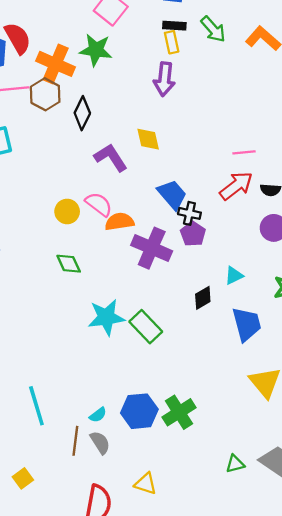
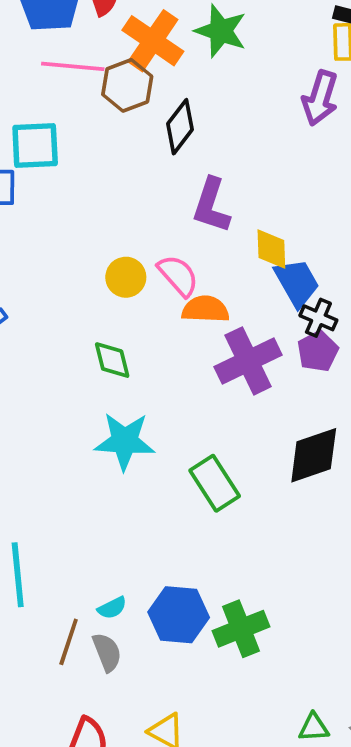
yellow diamond: (148, 139) -> (271, 249), moved
purple L-shape: (111, 158) -> (211, 205), turned -140
purple cross: (152, 248) -> (248, 361), turned 30
black diamond: (203, 298) -> (314, 455), size x1.6
cyan star: (106, 317) -> (125, 441), moved

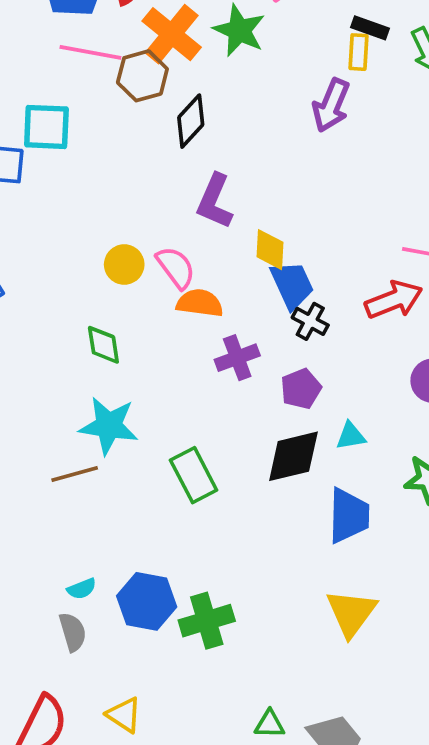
purple pentagon: (318, 351) -> (301, 389), moved
purple cross: (248, 361) -> (237, 358), size x0.7
brown line: (69, 642) -> (75, 474), moved, turned 51

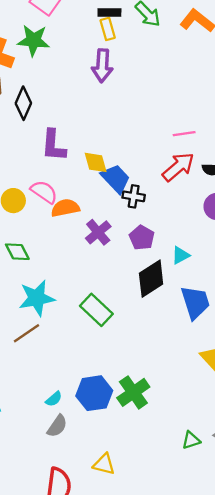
gray semicircle: (73, 632) -> (57, 426), turned 70

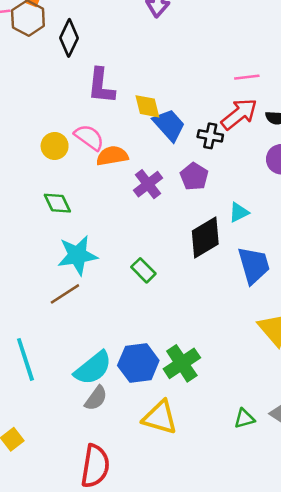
black cross: (134, 196) -> (210, 136), moved
purple pentagon: (142, 238) -> (194, 176), moved
green rectangle: (96, 310) -> (143, 270), size x0.7
cyan semicircle: (54, 399) -> (93, 368), size x2.0
yellow triangle: (104, 464) -> (160, 417), moved, size x1.4

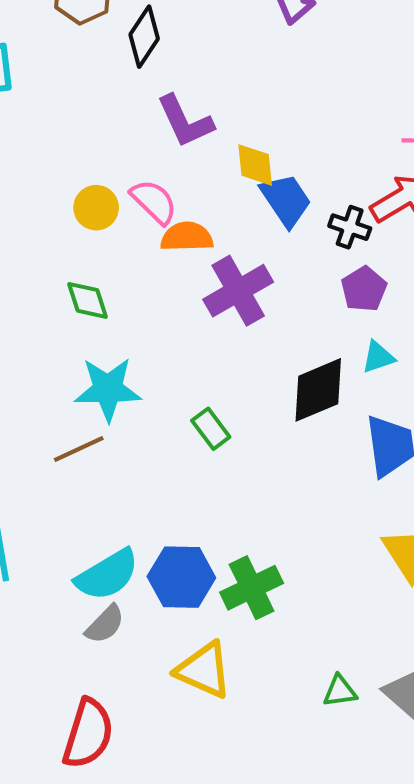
purple L-shape: (101, 86) -> (185, 121), turned -39
purple pentagon: (194, 176) -> (364, 289), moved
purple cross: (148, 184) -> (238, 291), size x1.4

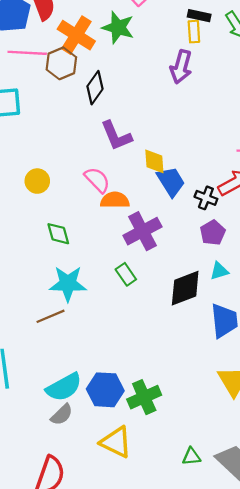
yellow circle: (96, 208) -> (37, 181), moved
green rectangle: (211, 429) -> (126, 274), moved

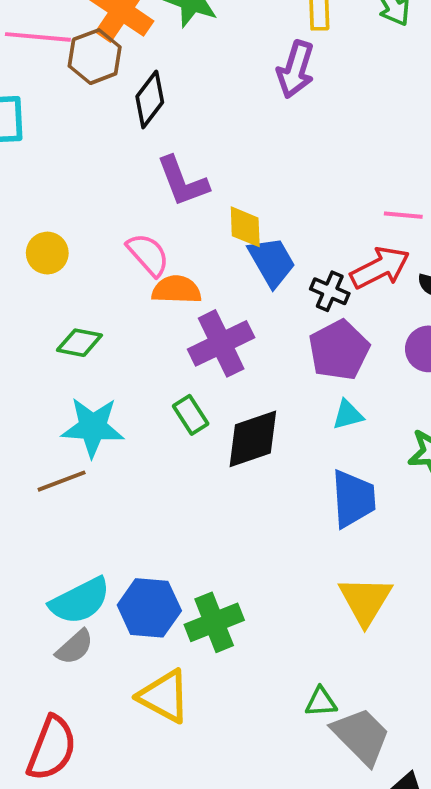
purple pentagon: (213, 233) -> (339, 350), size x1.4
green diamond: (58, 234) -> (79, 343), turned -65
black diamond: (185, 288) -> (253, 439), moved
green triangle: (191, 457) -> (321, 702), moved

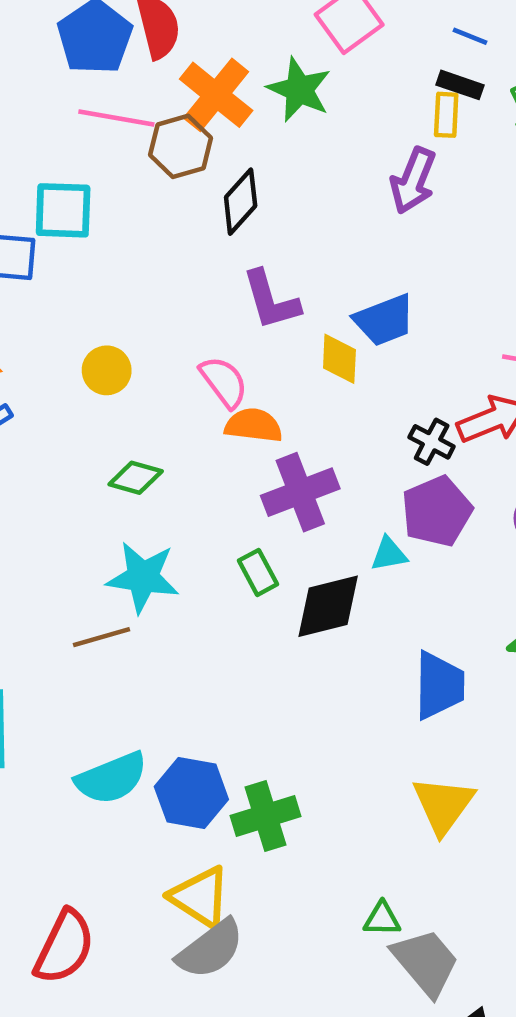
blue trapezoid: (272, 262) -> (384, 320), moved, turned 94
cyan triangle: (348, 415) -> (389, 554), moved
gray semicircle: (75, 647) -> (210, 949), moved, size x1.5

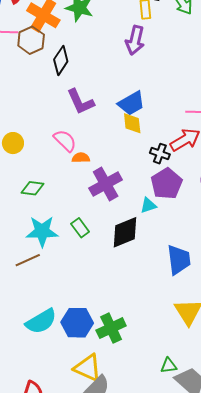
yellow diamond: (339, 359) -> (132, 123), moved
orange semicircle: (254, 425) -> (81, 158), size x0.7
green rectangle: (258, 572) -> (80, 228), moved

